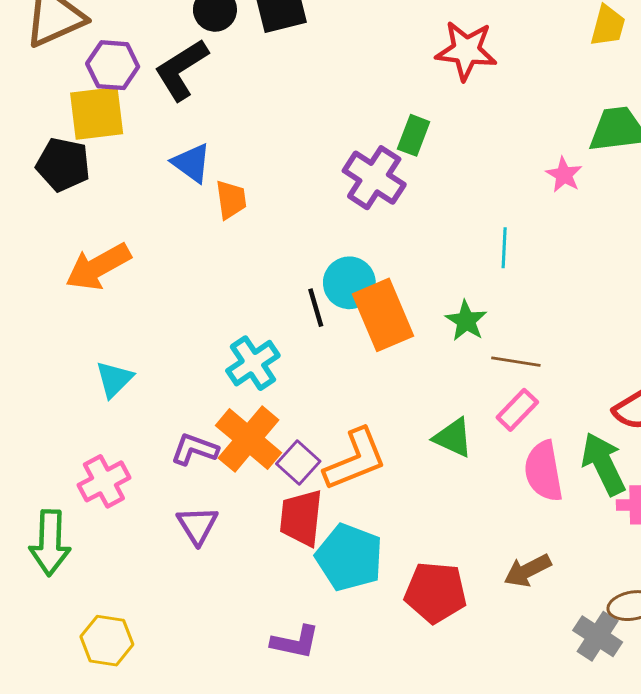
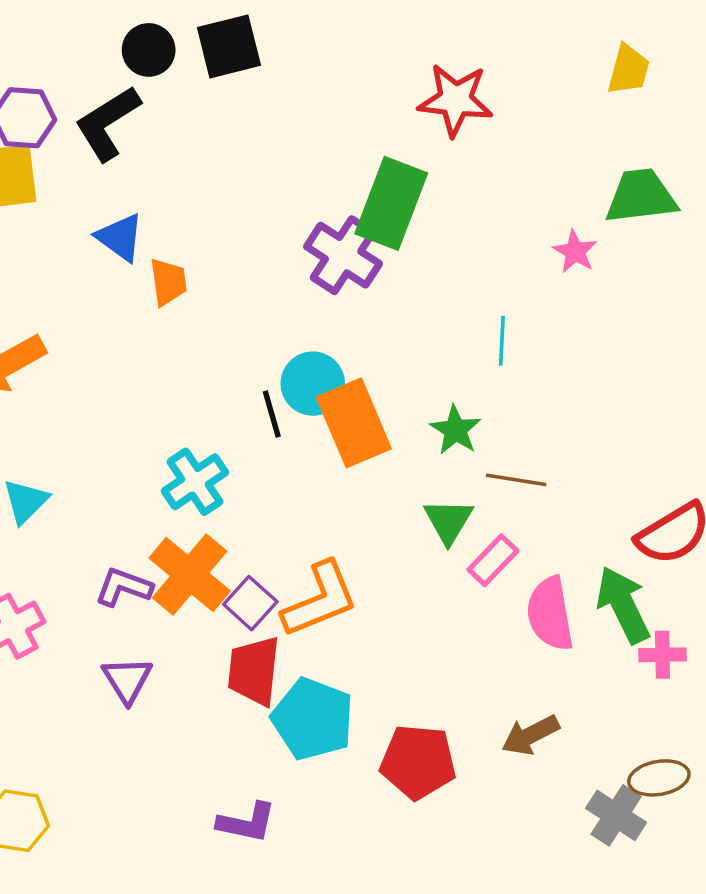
green rectangle: (414, 135) -> (391, 203), size x1.8
pink rectangle: (517, 410) -> (493, 560), moved
green triangle: (453, 438) -> (448, 521), moved, turned 36

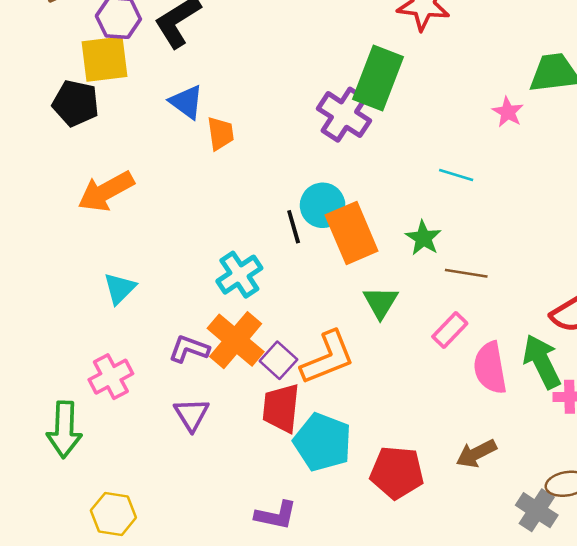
cyan line: (502, 341) -> (456, 175), turned -76
green triangle: (448, 521) -> (381, 302), moved

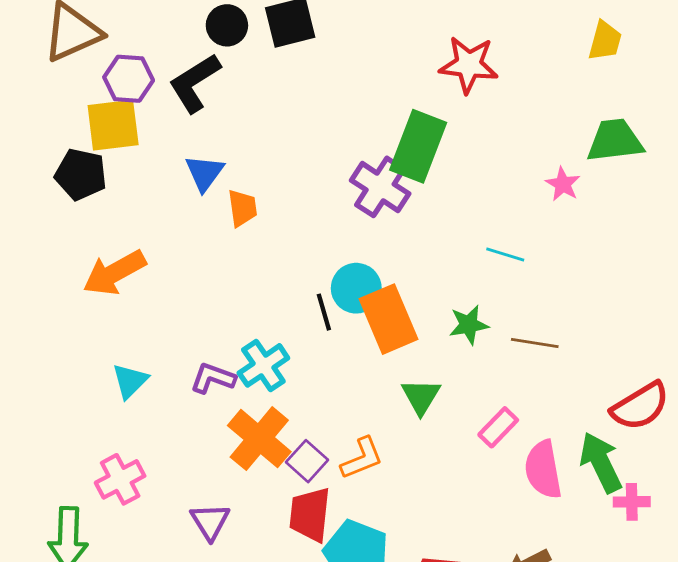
blue triangle: (186, 102) -> (204, 173), turned 30
green star: (423, 238) -> (469, 325), turned 30
brown line: (466, 273) -> (535, 343), moved
purple L-shape: (189, 349) -> (213, 378), moved
orange L-shape: (328, 358) -> (362, 458), size x0.7

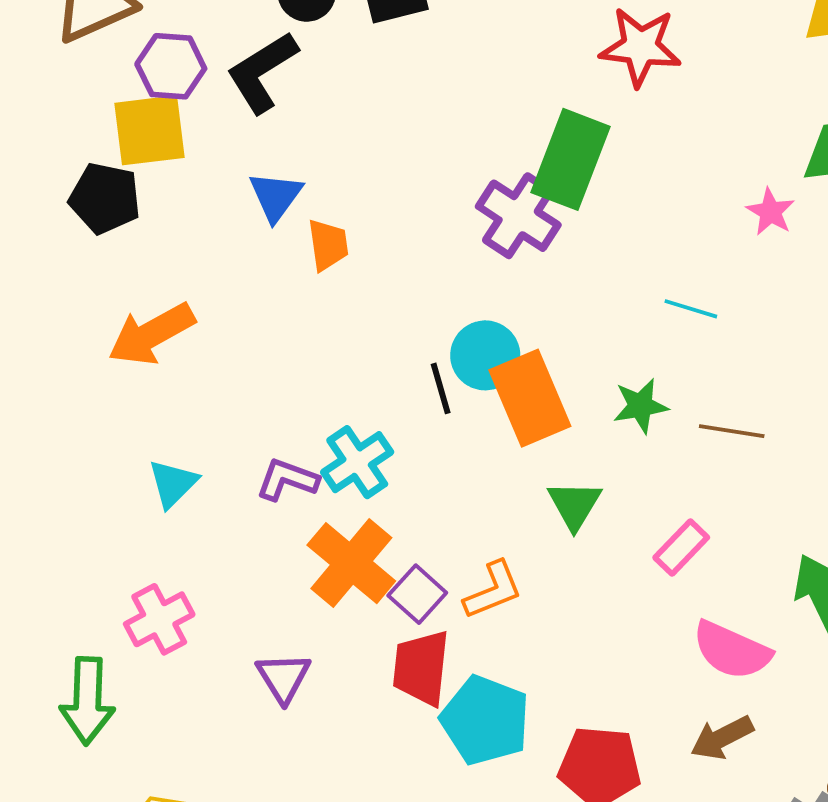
pink semicircle: (543, 470) -> (732, 650), moved, turned -56

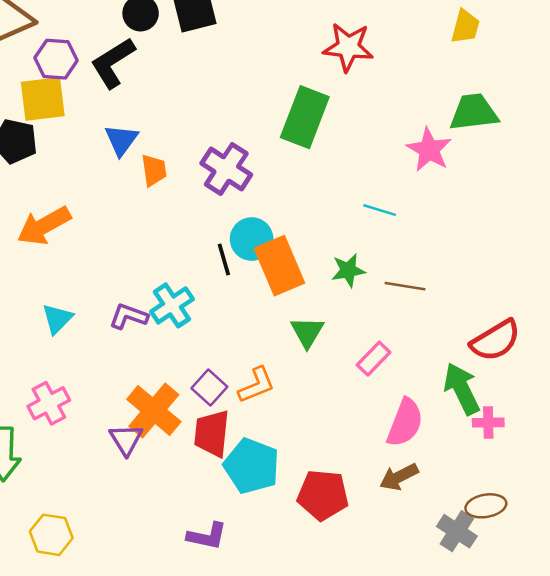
pink star: (770, 212) -> (429, 150), size x1.5
purple cross: (518, 216) -> (226, 169), moved
orange cross: (351, 563) -> (154, 410), moved
pink semicircle: (732, 650) -> (405, 423), turned -93

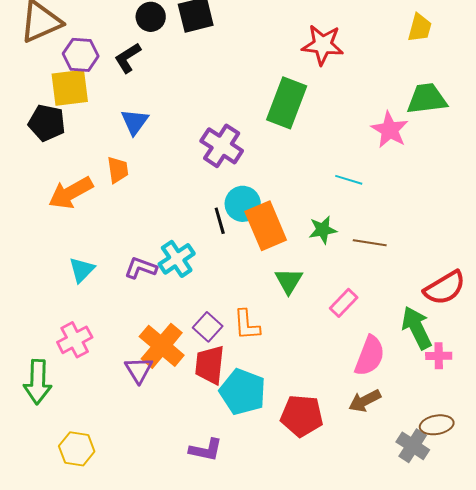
black L-shape: (113, 63) -> (128, 58), size x0.7
orange trapezoid: (154, 170) -> (118, 170), moved
orange L-shape: (256, 385) -> (247, 325), turned 108

